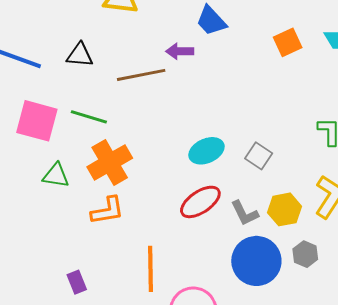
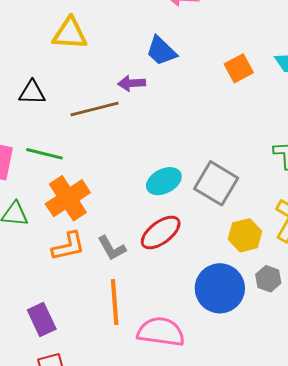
gray square: (259, 156) -> (216, 183), size x1.6
gray L-shape: (245, 213) -> (112, 248), moved
purple rectangle: (77, 282) -> (42, 319), size x1.4

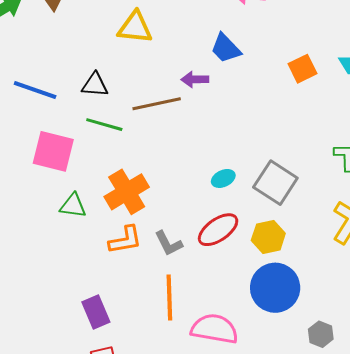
green line: (45, 154) -> (104, 125), moved
cyan ellipse: (164, 181) -> (223, 178), size x0.7
yellow hexagon: (245, 235) -> (268, 237), moved
gray hexagon: (268, 279) -> (321, 334), moved

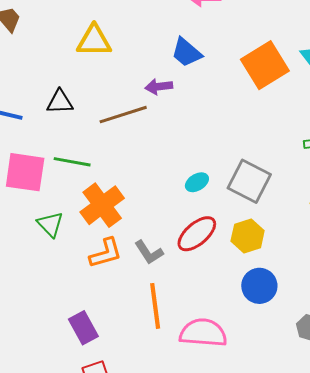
orange square: (302, 69) -> (265, 65), size x1.6
green line: (104, 125) -> (72, 162), moved
green triangle: (73, 206) -> (50, 224), turned 44
blue circle: (275, 288) -> (259, 286), size x0.7

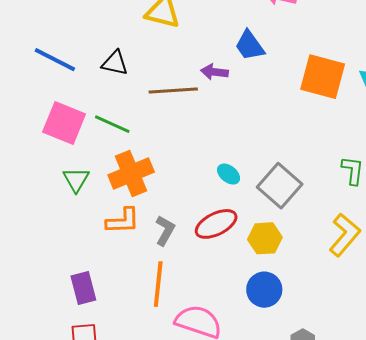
orange square: (265, 65) -> (323, 77), turned 33
cyan ellipse: (197, 182) -> (229, 174), turned 55
gray L-shape: (149, 252) -> (165, 231), turned -132

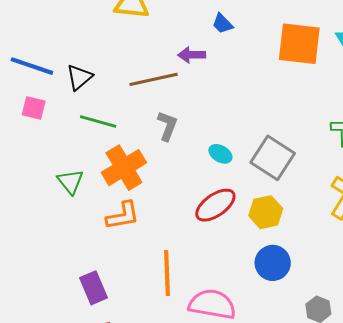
blue trapezoid: (250, 46) -> (222, 24), size x0.7
black triangle: (115, 63) -> (79, 77), moved, turned -44
pink square: (64, 123) -> (34, 108), moved, size x0.6
gray L-shape: (165, 231) -> (167, 126), moved

